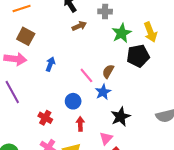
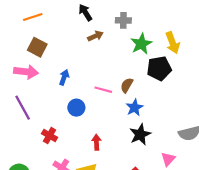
pink line: (86, 75) -> (103, 90), turned -35
blue star: (103, 92) -> (135, 108), moved
blue circle: (73, 101) -> (76, 108), moved
red cross: (45, 118) -> (50, 136), moved
pink triangle: (106, 138) -> (168, 159), moved

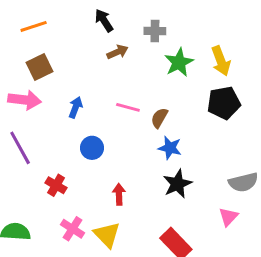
brown square: (37, 47) -> (40, 67), turned 36
black pentagon: (159, 68) -> (224, 103), moved
pink line: (103, 90) -> (128, 107), moved
blue star: (135, 108) -> (170, 148), turned -30
pink triangle: (168, 159) -> (228, 217), moved

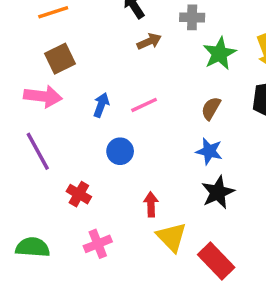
pink line: (128, 107) -> (144, 105), moved, turned -40
brown semicircle: (159, 118) -> (211, 108), moved
pink cross: (73, 229) -> (98, 244), turned 35
yellow triangle: (107, 235) -> (172, 237), moved

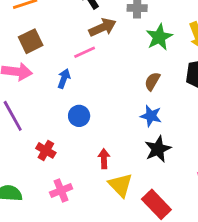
brown arrow: (149, 41) -> (103, 27), size x1.4
pink line: (144, 105) -> (85, 52), moved

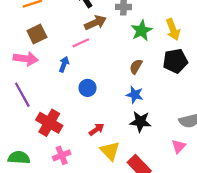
blue circle: (79, 116) -> (88, 88), moved
black star: (158, 149) -> (140, 122), turned 30
red cross: (46, 150) -> (49, 123), size x1.6
red arrow: (104, 159) -> (97, 130), turned 56

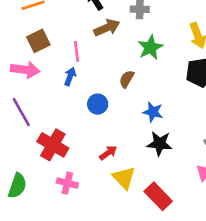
green star: (141, 31) -> (150, 47), moved
pink line: (81, 43) -> (77, 51), moved, turned -72
brown semicircle: (136, 67) -> (127, 79), moved
pink cross: (62, 155) -> (67, 183), turned 36
green semicircle: (19, 158) -> (17, 186), turned 105

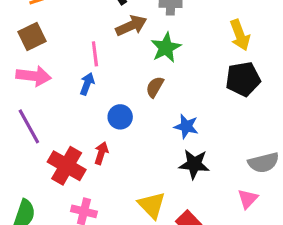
brown square: (38, 41) -> (32, 37), moved
green star: (150, 47) -> (166, 48), moved
red arrow: (108, 153) -> (101, 153), moved, turned -36

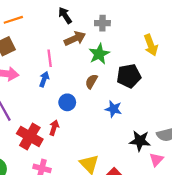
black pentagon: (243, 79) -> (129, 76), moved
black star: (194, 164) -> (140, 141), moved

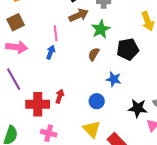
blue circle: (67, 102) -> (97, 101), moved
red cross: (30, 136) -> (38, 104), turned -30

